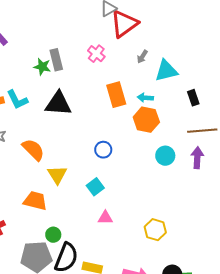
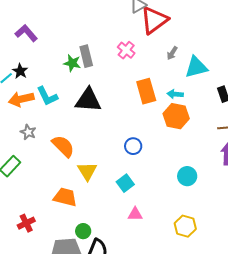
cyan circle: (165, 156) -> (187, 176), moved

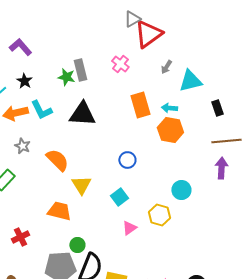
black star: (20, 71) -> (24, 81), moved
pink triangle: (135, 214) -> (129, 228), turned -35
yellow hexagon: (185, 226) -> (159, 215), moved

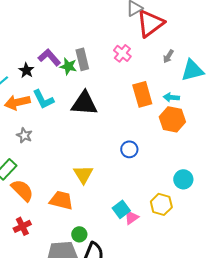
purple L-shape: (20, 47) -> (49, 57), moved
orange semicircle: (57, 160) -> (22, 190), moved
cyan square: (119, 197) -> (121, 209), moved

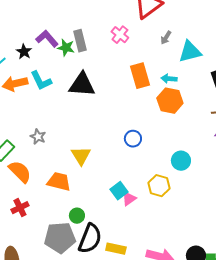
gray star: (24, 135) -> (38, 137), moved
blue circle: (129, 149) -> (133, 139), moved

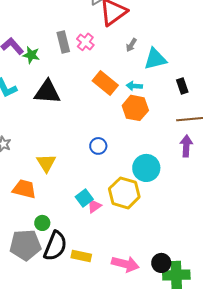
gray rectangle: (80, 41) -> (63, 42), moved
orange rectangle: (140, 76) -> (105, 83), turned -35
cyan circle: (181, 161) -> (146, 168), size x1.4
yellow hexagon: (159, 186) -> (124, 193), size x1.4

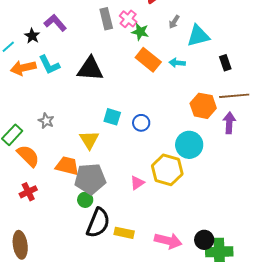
green star: (31, 55) -> (140, 32), moved
orange hexagon: (135, 108) -> (203, 106), moved
cyan square: (84, 198) -> (112, 117), moved, turned -36
gray pentagon: (25, 245) -> (90, 179), moved

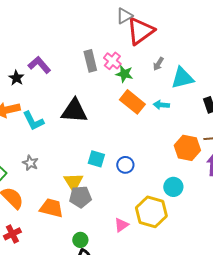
cyan L-shape: (49, 65) -> (33, 121), moved
cyan circle: (189, 145) -> (173, 187), size x0.7
gray pentagon: (90, 179) -> (80, 197), moved, size x0.7
green circle: (85, 200) -> (80, 240), moved

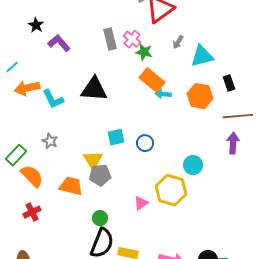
black star: (16, 78) -> (36, 25), moved
cyan arrow: (161, 105) -> (163, 94), moved
orange hexagon: (187, 148) -> (200, 96), moved
cyan square: (96, 159) -> (116, 137), turned -30

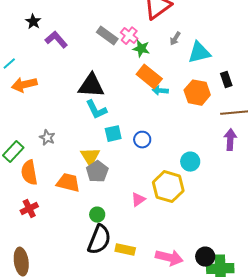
gray rectangle: (110, 39) -> (107, 36), turned -40
cyan L-shape: (53, 99) -> (96, 110), moved
gray pentagon: (100, 175) -> (97, 172), turned -30
orange semicircle: (32, 176) -> (29, 173), turned -145

